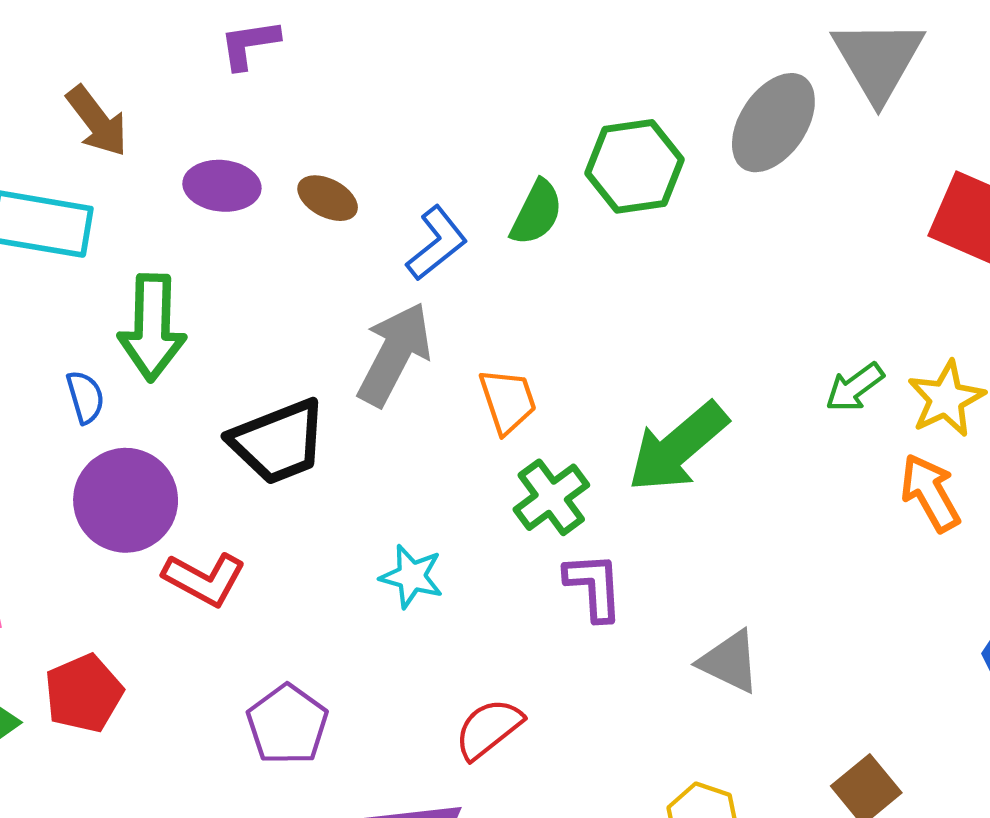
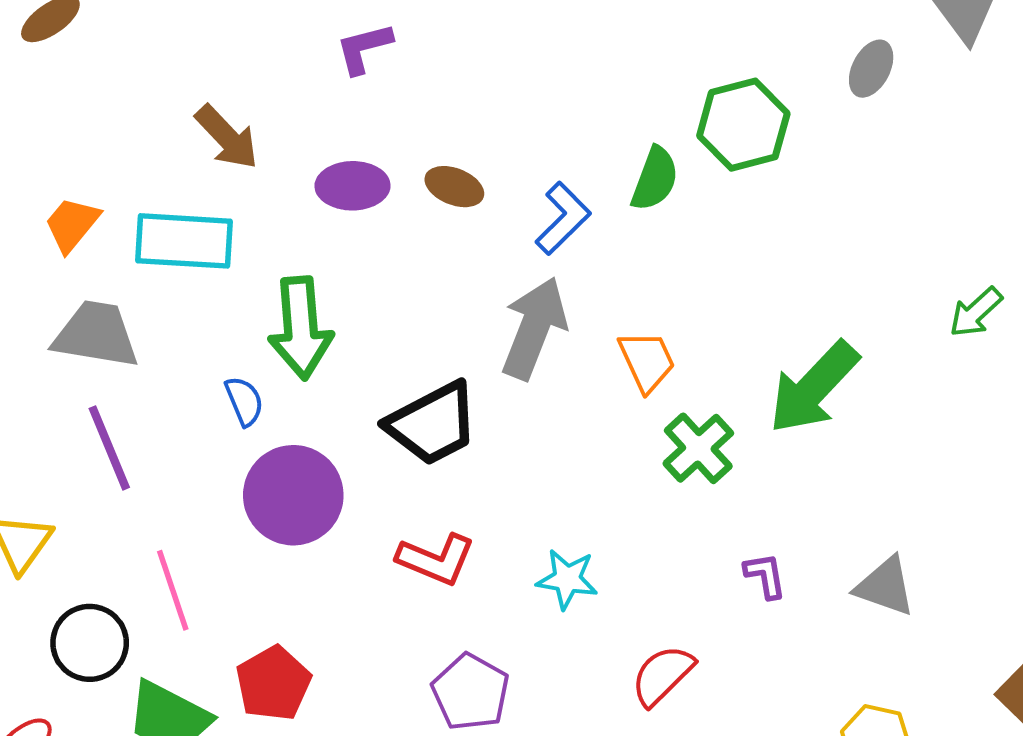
gray ellipse: (773, 123) -> (871, 69), size x0.6
cyan star: (412, 576) -> (567, 579), moved
red L-shape: (204, 579) -> (436, 559), moved
purple L-shape: (594, 586) -> (765, 576), moved, size x0.7

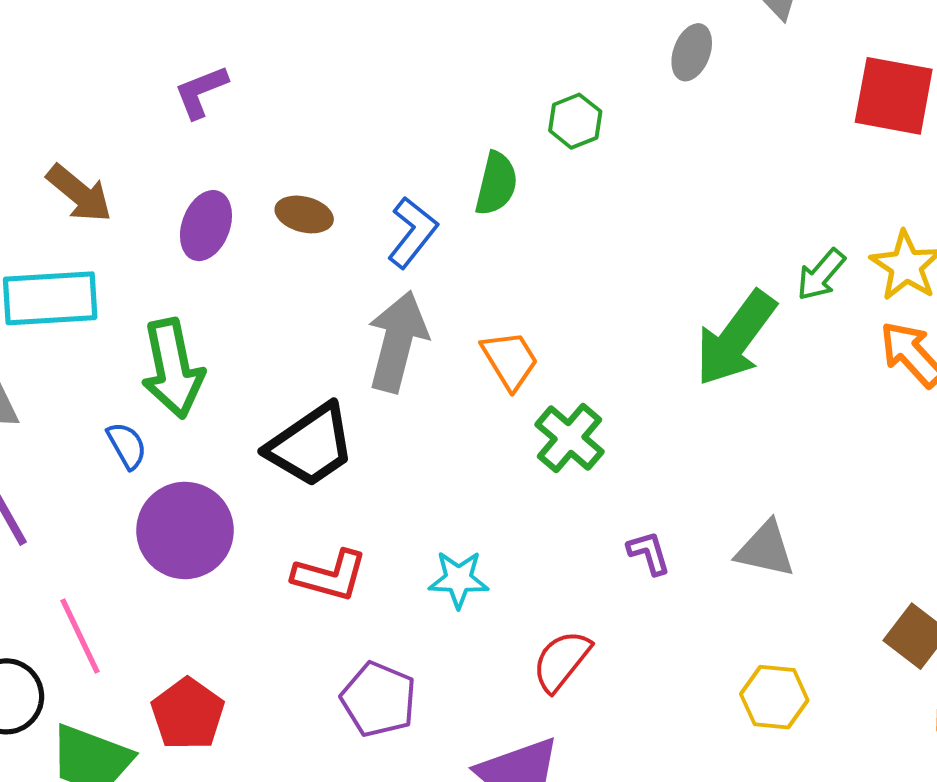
green hexagon: (743, 125) -> (575, 121), size x0.6
purple ellipse: (353, 186) -> (206, 226), turned -62
green arrow: (814, 387) -> (736, 338), moved

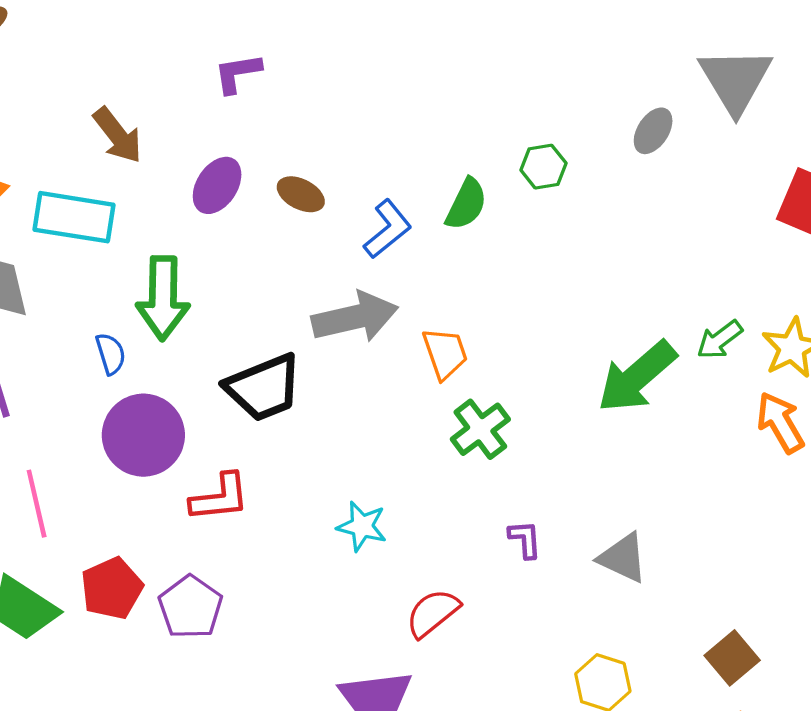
gray arrow: (397, 342) -> (355, 317), turned 50
red L-shape: (330, 576) -> (220, 498), moved, turned -34
purple pentagon: (379, 699) -> (190, 607), moved

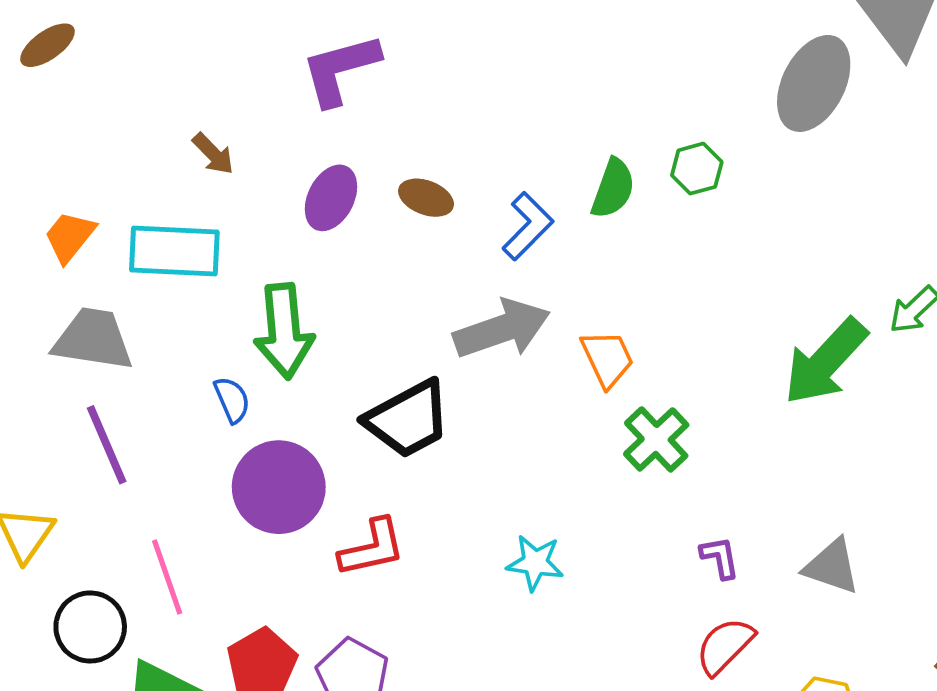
purple L-shape: (238, 73) -> (340, 69), size x1.5
gray ellipse: (653, 131) -> (814, 83), size x1.8
brown arrow: (118, 135) -> (213, 154), size x0.7
green hexagon: (543, 167) -> (697, 169), moved
red semicircle: (433, 613) -> (725, 646), moved

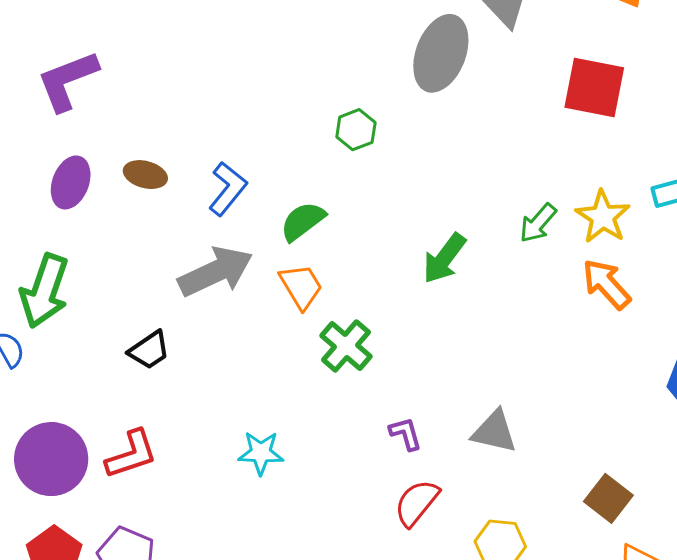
green semicircle: (613, 188) -> (303, 221), moved, turned -141
green arrow: (284, 331) -> (44, 291), turned 30
green arrow: (825, 362) -> (444, 258), moved, size x0.7
black trapezoid: (408, 419) -> (149, 350), size x0.6
purple circle: (279, 487) -> (51, 459), moved

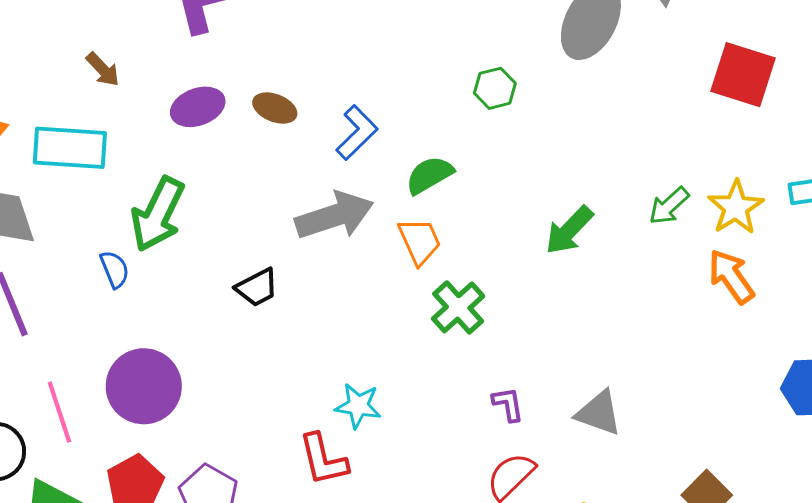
purple ellipse: (71, 182) -> (198, 107), turned 42
red L-shape: (131, 454) -> (323, 460), moved, turned 88

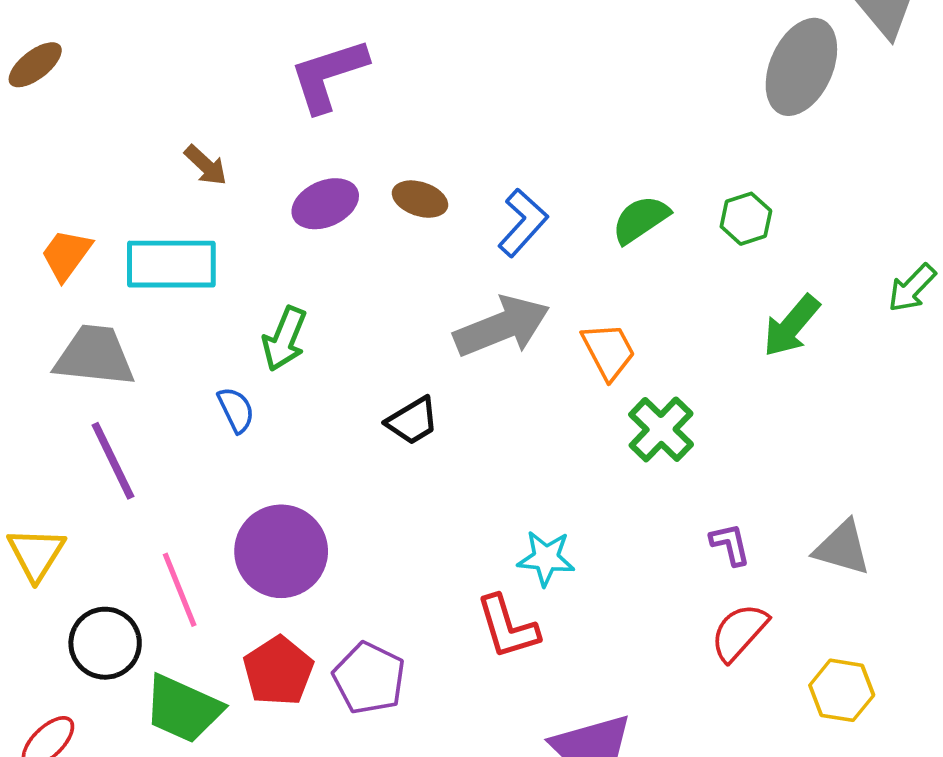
green hexagon: (495, 88) -> (746, 219), moved
green semicircle: (429, 175) -> (641, 219), moved
green arrow: (158, 214) -> (285, 339), size x0.7

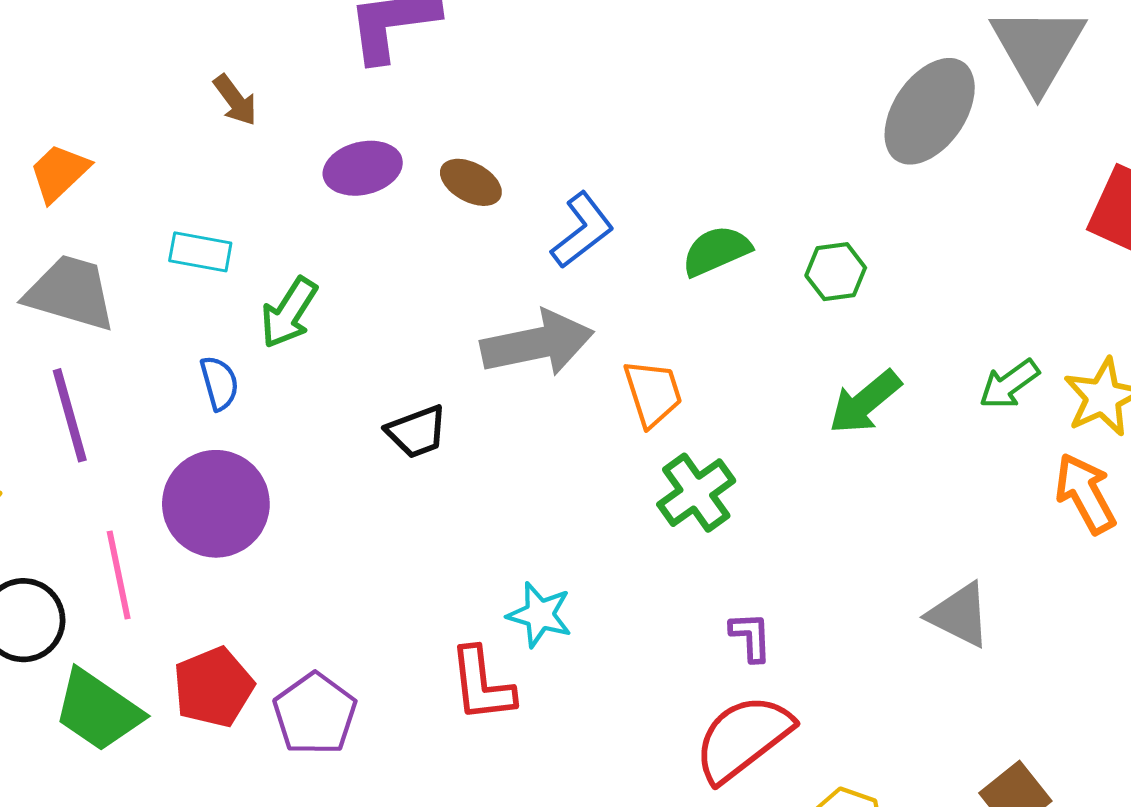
cyan rectangle: (171, 264) -> (200, 252), moved, size x0.6
gray triangle: (842, 548) -> (959, 615), moved
purple circle: (281, 551) -> (216, 504), moved
red semicircle: (739, 632) -> (743, 738), size x1.4

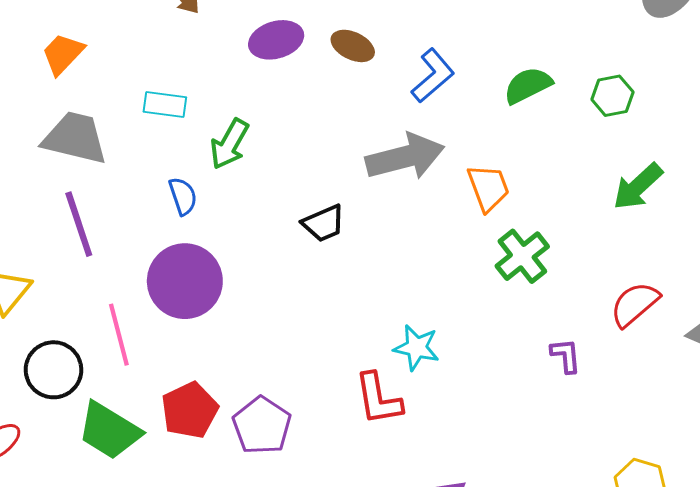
red semicircle: (743, 738) -> (635, 304), moved, size x0.7

